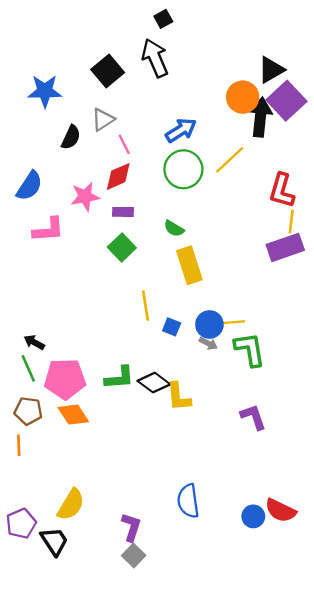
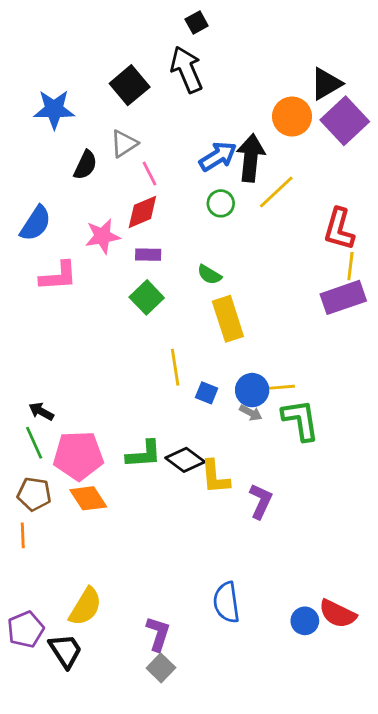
black arrow: (260, 117) -> (251, 158), moved
green circle: (183, 169) -> (221, 203), size x0.6
purple L-shape: (253, 417) -> (261, 501), moved, turned 44

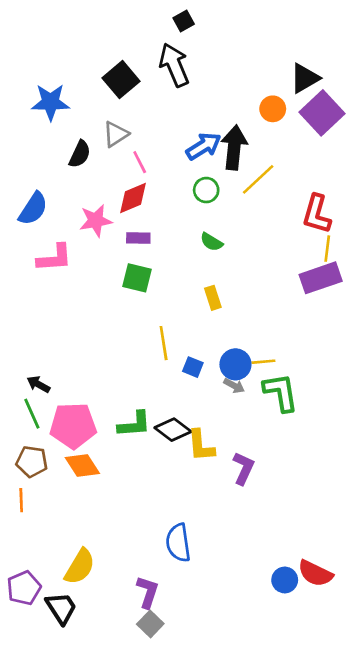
orange circle: (292, 117) -> (273, 109), size x0.7
green semicircle: (209, 275) -> (212, 242), moved
green square: (147, 297) -> (137, 278), turned -32
yellow rectangle: (228, 319) -> (213, 298), size x0.6
blue semicircle: (226, 602) -> (178, 543), moved

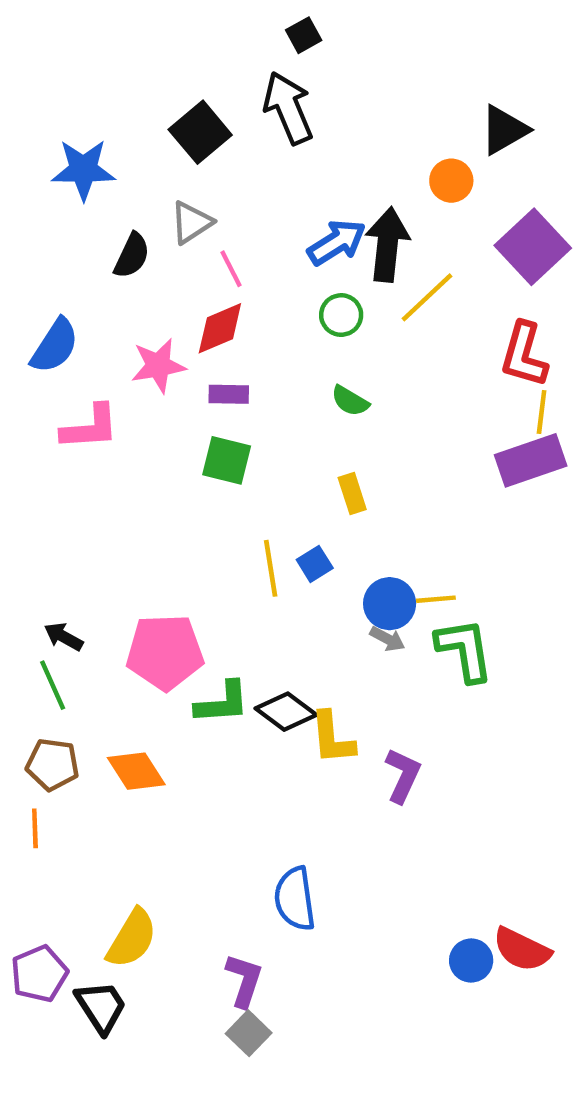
purple square: (322, 113) -> (533, 247), moved
blue square: (193, 367) -> (315, 564), moved, turned 36
pink pentagon: (73, 426) -> (165, 652), moved

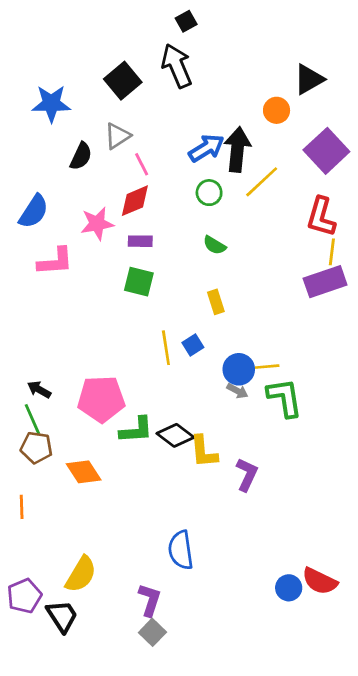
brown pentagon: (53, 764) -> (36, 448), moved

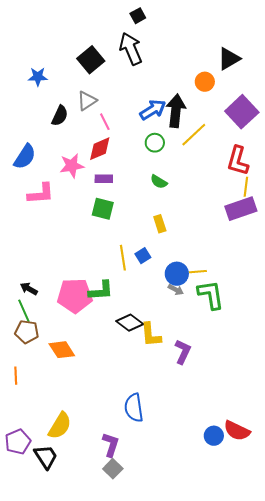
blue star: (51, 104) -> (38, 77), size x0.7
green L-shape: (136, 430) -> (101, 291), moved

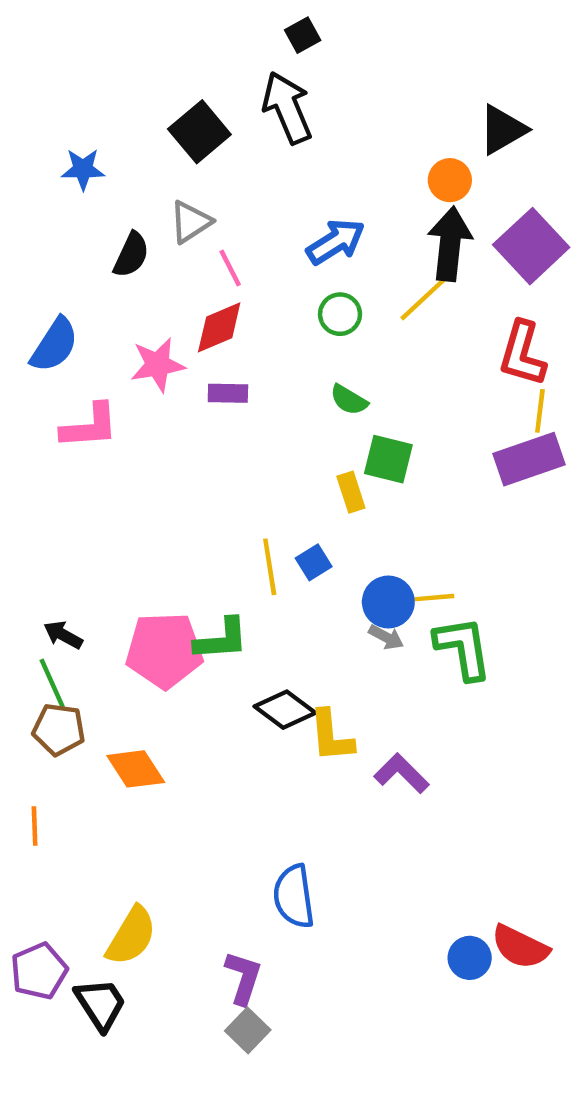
black arrow: (176, 111) -> (450, 244), moved
green square: (103, 209) -> (388, 459), moved
purple L-shape: (183, 352) -> (402, 773), turned -70

